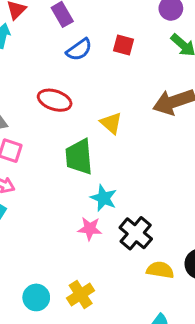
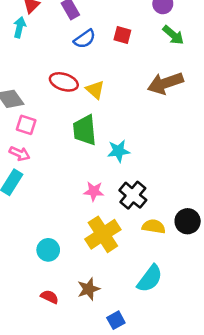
yellow triangle: (111, 123) -> (95, 90), moved
cyan star: (104, 198) -> (119, 151), moved, turned -30
yellow cross: (81, 294) -> (103, 234), moved, size x1.5

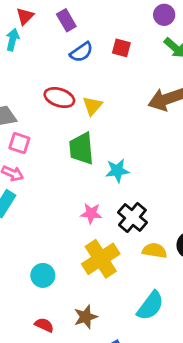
yellow triangle: (95, 90) -> (92, 106), turned 30

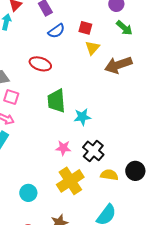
yellow triangle: (92, 106) -> (92, 48), moved

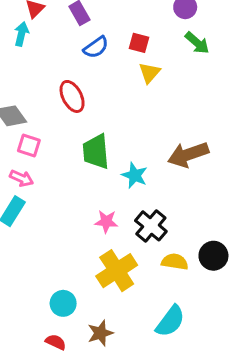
red ellipse: (40, 64) -> (72, 96), turned 45
brown arrow: (118, 65) -> (188, 155), moved
cyan star: (82, 117) -> (135, 175), turned 30
cyan circle: (28, 193) -> (63, 303), moved

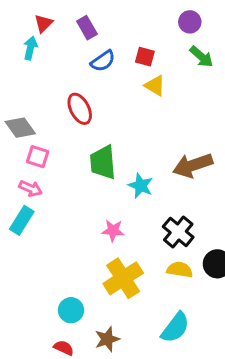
yellow triangle: (149, 73) -> (155, 86), turned -40
black cross: (151, 226) -> (178, 232), moved

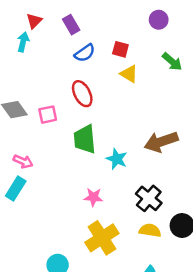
green arrow: (201, 57) -> (172, 62), moved
red ellipse: (80, 109) -> (82, 94), moved
pink square: (38, 157) -> (48, 115), moved, turned -30

